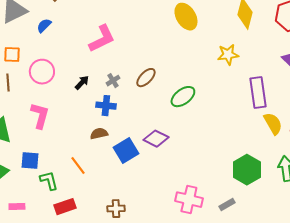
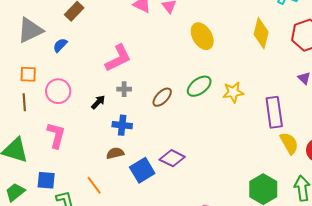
yellow star: (228, 55) -> (233, 92), moved
gray cross: (113, 81) -> (124, 89), moved, turned 32
green ellipse: (183, 97) -> (199, 86), moved

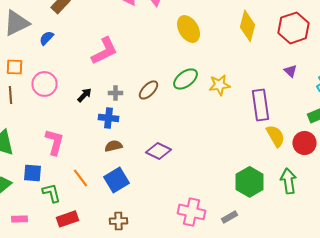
gray cross: (124, 89) -> (116, 93), moved
pink L-shape: (56, 135) -> (54, 142), moved
brown semicircle: (115, 153) -> (114, 146), moved
blue square: (142, 170) -> (116, 180), moved

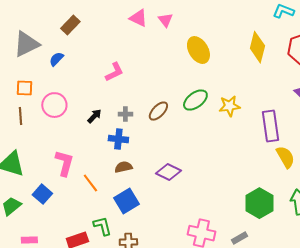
pink L-shape: (104, 51) -> (114, 72), size x0.7
blue square: (32, 173) -> (42, 194), turned 36
orange line: (80, 178) -> (90, 183), moved
green L-shape: (52, 193) -> (102, 226), moved

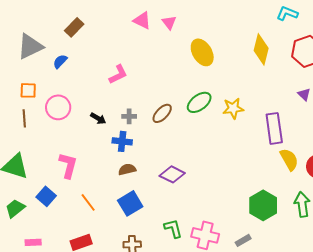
black arrow: (94, 116) -> (98, 118), turned 77
orange line: (90, 183) -> (88, 202), moved
green L-shape: (102, 226) -> (173, 228), moved

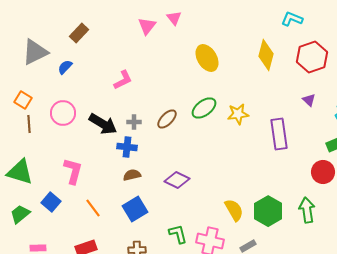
pink triangle: (142, 20) -> (147, 26), turned 42
pink triangle: (169, 22) -> (174, 18), moved
orange square: (28, 90) -> (23, 100), moved, turned 30
black arrow: (98, 118) -> (103, 124), size x1.8
yellow semicircle: (289, 159) -> (234, 210), moved

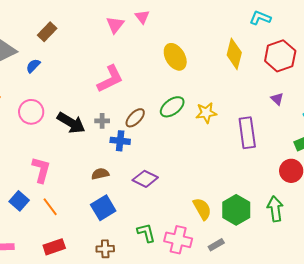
pink L-shape: (123, 80) -> (110, 79), moved, size x1.4
blue cross: (127, 147) -> (120, 141), moved
orange line: (93, 208) -> (50, 207), moved

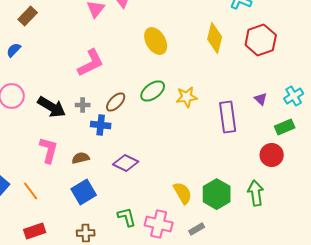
purple triangle: (277, 99) -> (261, 99), moved
pink L-shape: (41, 170) -> (49, 150), moved

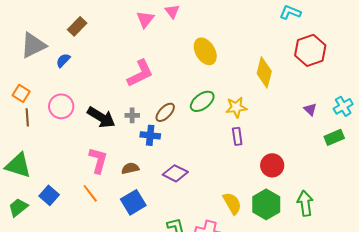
yellow diamond: (215, 38) -> (264, 72), moved
purple rectangle: (228, 117) -> (237, 136), moved, size x0.6
red circle: (272, 155) -> (272, 165), moved
orange line: (31, 191) -> (90, 193), moved

